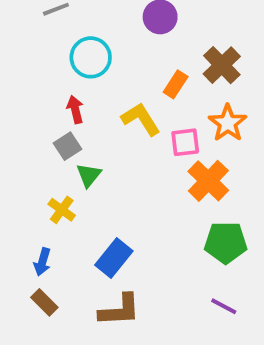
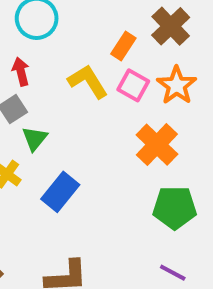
pink square: (185, 142) -> (133, 85), moved, turned 36
blue rectangle: (114, 258) -> (60, 192), moved

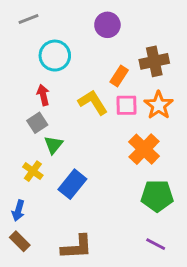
brown cross: (171, 26) -> (154, 61), turned 32
pink square: (133, 85) -> (126, 105), turned -30

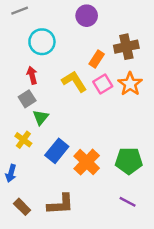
pink square: (126, 105) -> (103, 84), turned -30
orange cross: (144, 149) -> (87, 162), moved
brown rectangle: (20, 241) -> (22, 207), moved

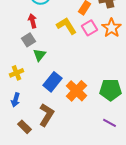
yellow cross: (23, 140) -> (16, 73), moved, turned 32
brown L-shape: (61, 204) -> (46, 115), moved, turned -55

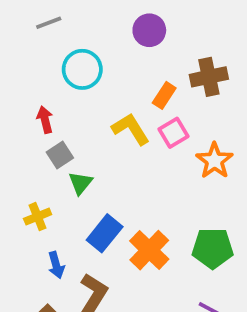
red arrow: (32, 21) -> (45, 120), moved
orange star: (112, 28) -> (215, 161), moved
blue arrow: (16, 100) -> (56, 265), moved, turned -32

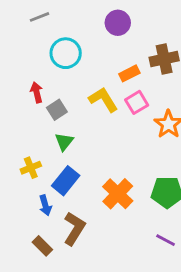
orange rectangle: (164, 95) -> (129, 73), turned 30
gray square: (60, 155) -> (57, 110), moved
blue rectangle: (105, 233) -> (66, 181), moved

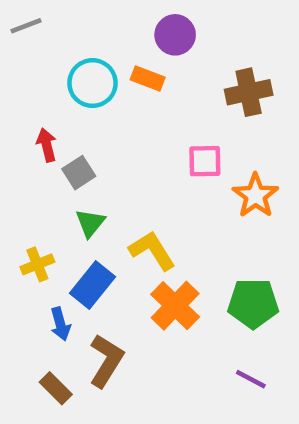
gray line: (40, 17) -> (26, 26), moved
orange rectangle: (129, 73) -> (148, 78), moved, turned 48
yellow L-shape: (103, 100) -> (152, 251), moved
pink square: (137, 102) -> (205, 161), turned 30

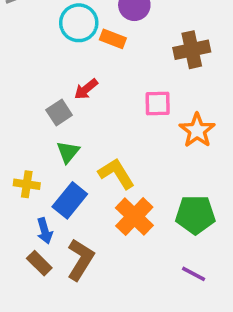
cyan circle: (92, 83) -> (79, 23), moved
red arrow: (47, 145) -> (86, 89), moved, turned -115
yellow cross: (37, 264) -> (27, 184), turned 30
brown rectangle: (56, 388) -> (39, 263), moved

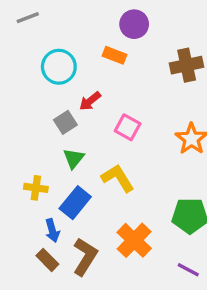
cyan circle: (79, 23) -> (59, 67), moved
pink square: (158, 104) -> (128, 127), moved, turned 30
orange cross: (134, 217) -> (134, 240), moved

